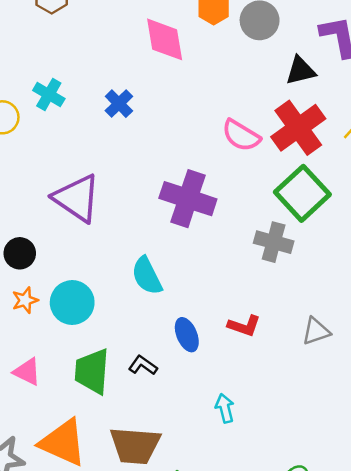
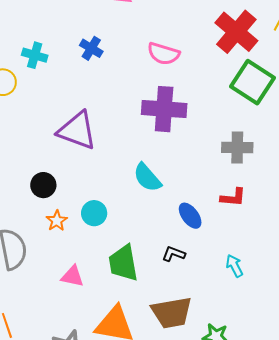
pink semicircle: (241, 135) -> (163, 54), moved
gray cross: (274, 242) -> (237, 148), moved
cyan circle: (72, 303) -> (94, 213), size x0.7
black L-shape: (143, 365) -> (174, 254), moved

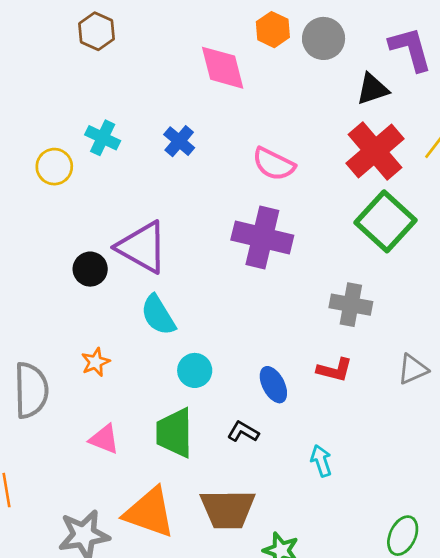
cyan semicircle: (147, 178) -> (158, 315), moved
black circle: (43, 185) -> (90, 269), moved
cyan circle: (94, 213) -> (195, 370), moved

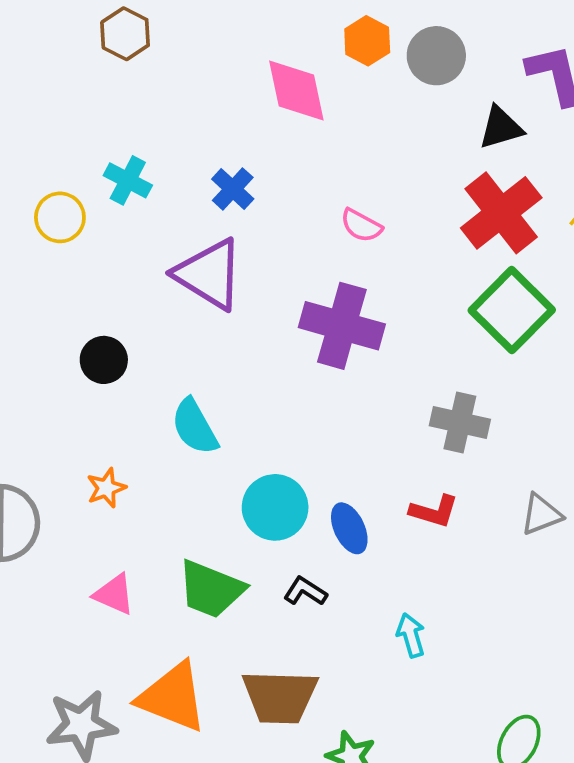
pink semicircle: (274, 164) -> (361, 225), size x0.7
purple triangle: (142, 247) -> (209, 274), moved
cyan circle: (195, 370) -> (275, 507), moved, size x1.4
green trapezoid: (174, 433) -> (211, 589), turned -70

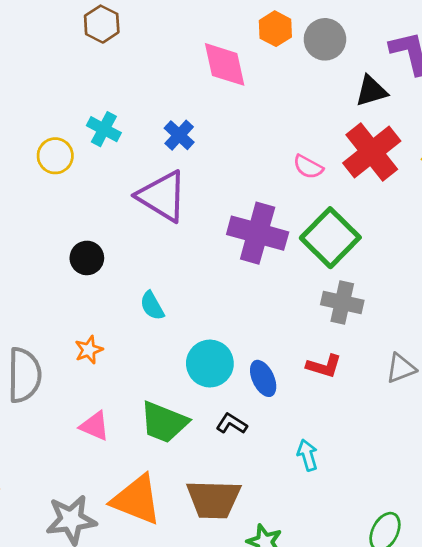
pink semicircle: (361, 225) -> (308, 167), moved
green square: (512, 310) -> (330, 238), moved
cyan semicircle: (195, 427) -> (152, 306), size x0.7

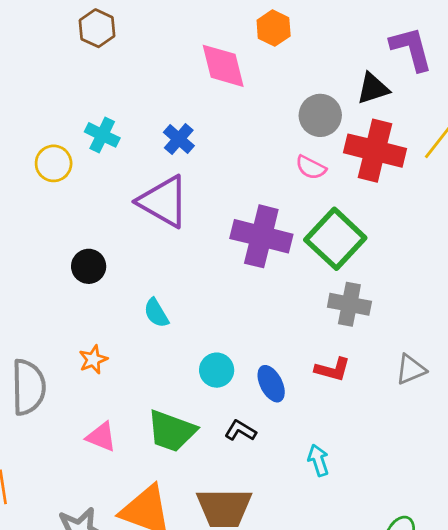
gray circle: (325, 39) -> (320, 115), moved
red cross: (372, 152) -> (375, 151), turned -36
cyan circle: (210, 364) -> (217, 370), size x0.7

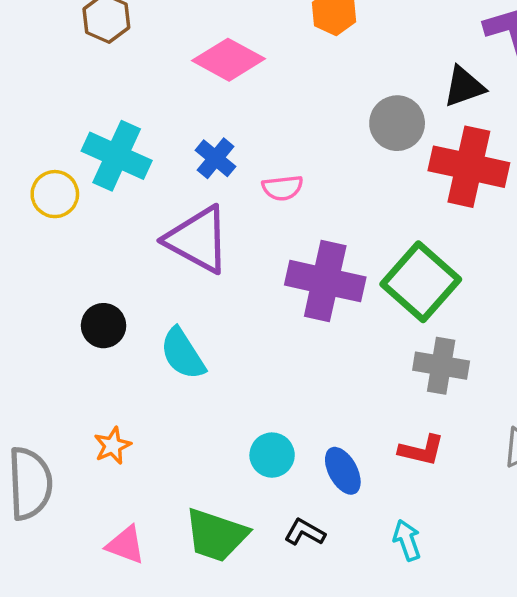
pink diamond: (223, 66) -> (229, 60), moved, turned -46
cyan cross: (102, 135) -> (117, 156), size x1.5
pink semicircle: (311, 167) -> (283, 188), moved, turned -32
cyan semicircle: (156, 313) -> (183, 354), moved, size x1.4
cyan arrow: (318, 460) -> (407, 540), moved

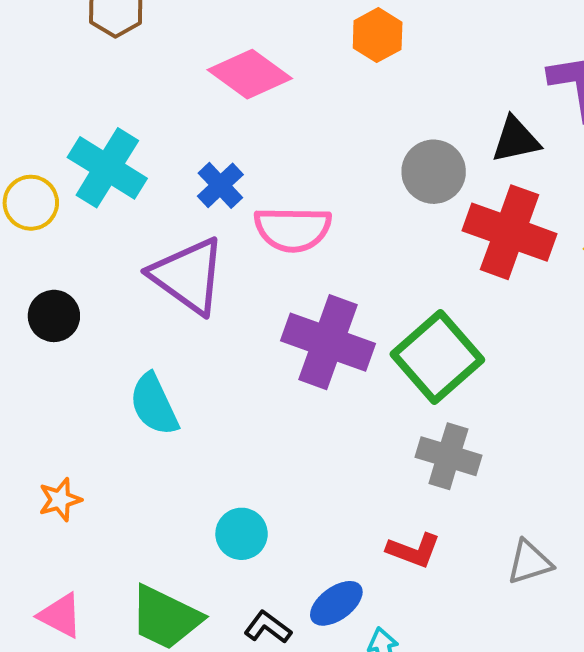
pink semicircle: (283, 188) -> (293, 229), size x1.6
black circle: (104, 326) -> (54, 316), moved
blue ellipse: (343, 471) -> (336, 603), moved, turned 75

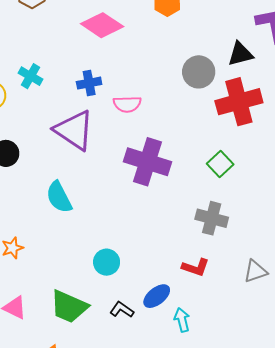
cyan cross: (107, 168) -> (30, 76), size x0.6
blue cross: (220, 185) -> (89, 83), turned 35
pink semicircle: (293, 229) -> (127, 104), size x0.7
red cross: (510, 232) -> (239, 102), turned -33
green square: (437, 357) -> (220, 164), moved, size x0.6

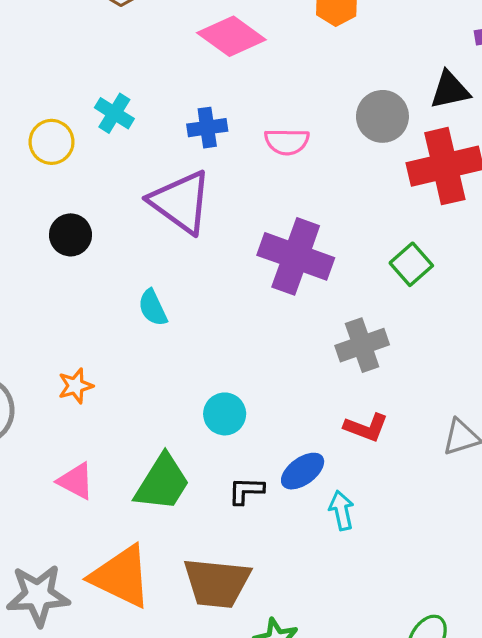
pink semicircle: (127, 104) -> (287, 142), moved
cyan semicircle: (59, 197) -> (153, 308), size x0.7
gray cross: (212, 218) -> (362, 345), moved, turned -36
green trapezoid: (69, 307) -> (162, 483), turned -84
black L-shape: (122, 310) -> (246, 491), turned -35

